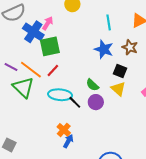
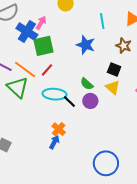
blue star: (104, 49) -> (86, 45), moved
blue arrow: (68, 141) -> (54, 142), moved

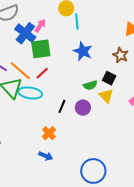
cyan line: (102, 21) -> (77, 21), moved
green semicircle: (87, 84) -> (90, 85), moved, turned -64
cyan ellipse: (54, 94) -> (30, 93), moved
black line: (69, 101) -> (62, 106), turned 64
blue arrow: (54, 142) -> (46, 156), moved, turned 80

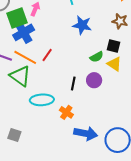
blue cross: (25, 33) -> (24, 32), moved, turned 35
green square: (41, 49) -> (17, 18), moved
cyan ellipse: (30, 93) -> (42, 100), moved
blue arrow: (46, 156) -> (86, 133), moved, size x1.6

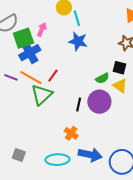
blue star: (82, 25) -> (78, 41), moved
green triangle: (20, 76) -> (42, 95), moved, turned 40
purple circle: (94, 80) -> (99, 102), size x1.5
cyan ellipse: (42, 100) -> (57, 160), moved

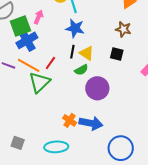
green semicircle: (102, 78) -> (81, 70), moved
yellow triangle: (120, 86) -> (87, 53), moved
black line: (79, 104) -> (72, 52), moved
blue arrow: (90, 155) -> (91, 123), moved

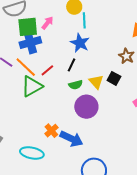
yellow triangle: (87, 53) -> (96, 82), moved

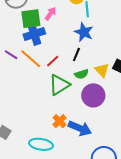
green triangle: (32, 86) -> (59, 85), moved

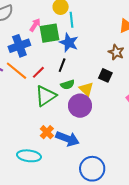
green square: (31, 19) -> (49, 33), moved
yellow triangle: (102, 70) -> (86, 89), moved

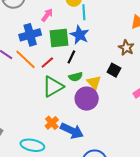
green square: (49, 33) -> (59, 38), moved

